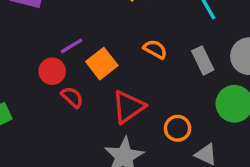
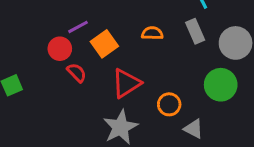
orange semicircle: (155, 49) -> (152, 33), turned -30
gray rectangle: (203, 60) -> (195, 31), moved

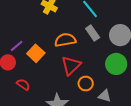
orange semicircle: (152, 33) -> (65, 40), size x1.5
red semicircle: (77, 73) -> (23, 84), moved
red triangle: (126, 83) -> (71, 65), moved

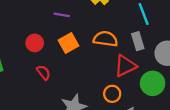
purple line: (17, 46) -> (62, 15), moved, turned 32
red triangle: (71, 65) -> (125, 66), moved

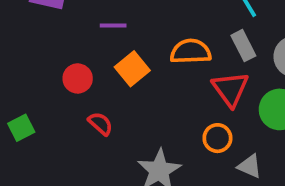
red triangle: (125, 66) -> (230, 89), turned -30

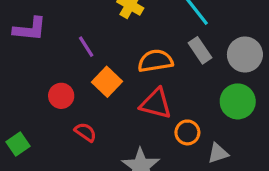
purple line: (113, 25) -> (86, 47), turned 65
red triangle: (230, 89) -> (156, 104), moved, turned -32
gray triangle: (250, 166) -> (218, 153), turned -35

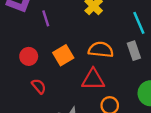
purple line: (86, 47) -> (46, 18), moved
red triangle: (156, 104) -> (93, 79), turned -30

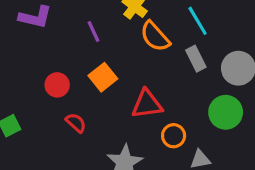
purple line: (46, 18) -> (94, 31), moved
orange semicircle: (101, 50) -> (155, 36), moved, turned -130

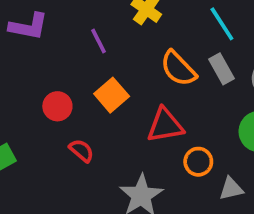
orange semicircle: (155, 36) -> (178, 68), moved

